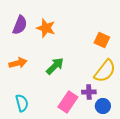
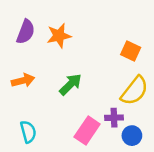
orange star: (46, 28) -> (59, 36), turned -30

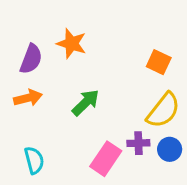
purple semicircle: (26, 32) -> (31, 59), moved
orange star: (59, 36) -> (72, 43), turned 30
blue circle: (132, 136) -> (170, 149), moved

